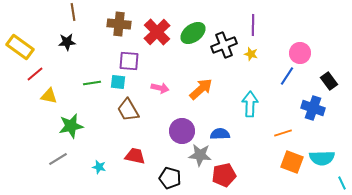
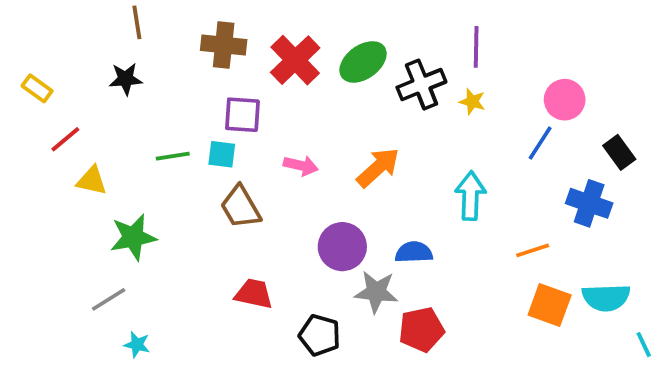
yellow rectangle: (20, 47) -> (37, 88), size x0.6
cyan star: (99, 167) -> (137, 345), moved

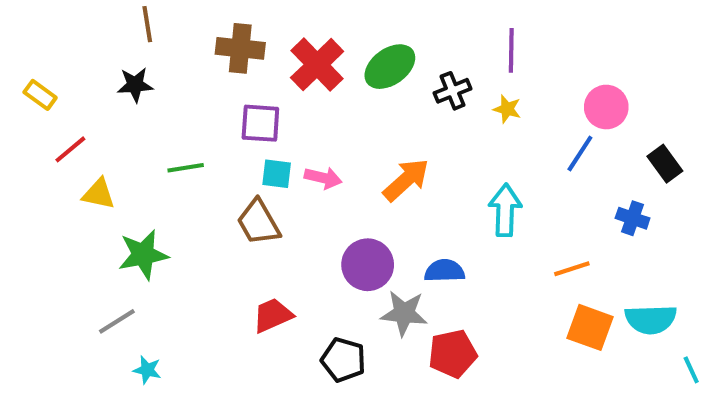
black cross: (421, 85) -> (453, 91), size x0.7
cyan square: (222, 154) -> (277, 174), moved
blue cross: (589, 203) -> (633, 218), size x0.7
red trapezoid: (254, 294) -> (273, 315), turned -36

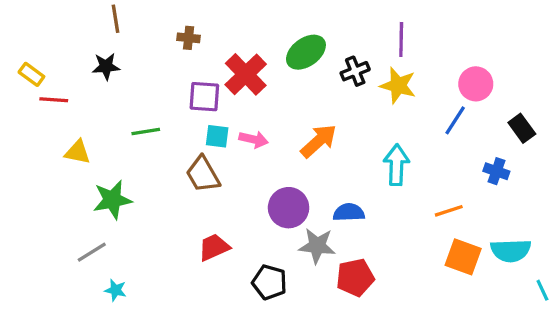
brown cross: (240, 48) -> (189, 38), size x0.6
red cross: (317, 65) -> (246, 74), moved
yellow star: (507, 109) -> (398, 85), size x1.6
red line: (70, 149) -> (54, 100), moved, turned 44

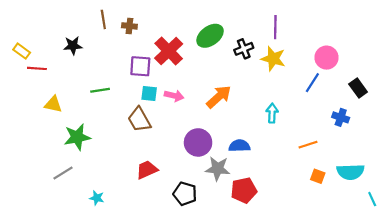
brown line: (116, 19) -> (103, 19), moved
cyan arrow: (396, 165) -> (272, 113), size x0.7
orange square: (463, 257) -> (318, 176), size x0.6
cyan star: (116, 290) -> (97, 198), moved

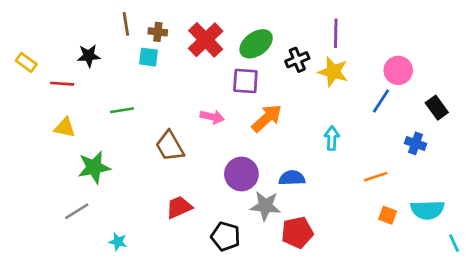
red cross: (169, 51) -> (206, 40), moved
purple square: (140, 66) -> (245, 81), moved
red line: (37, 68) -> (62, 84), moved
cyan square: (149, 93) -> (148, 57), moved

